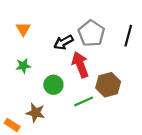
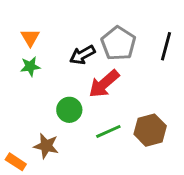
red arrow: (80, 65) -> (104, 84), turned -110
green star: (23, 66) -> (30, 66), moved
brown hexagon: (108, 85) -> (150, 130), moved

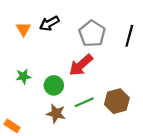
black arrow: (82, 55) -> (49, 23), moved
green star: (30, 66) -> (23, 76), moved
brown star: (46, 146) -> (56, 114), moved

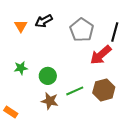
red arrow: (81, 65) -> (101, 55), moved

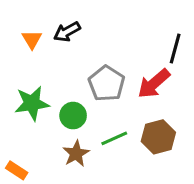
gray pentagon: (82, 30) -> (107, 84), moved
green star: (21, 68) -> (32, 103), size x1.6
brown star: (50, 101) -> (76, 154), turned 30

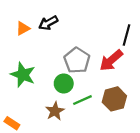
orange triangle: (32, 39) -> (23, 28), turned 32
green star: (32, 103) -> (23, 75), turned 30
green circle: (73, 116) -> (64, 84), moved

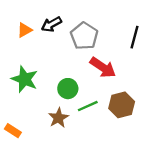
gray pentagon: (77, 60) -> (84, 36), moved
red arrow: (111, 60) -> (103, 67), moved, turned -105

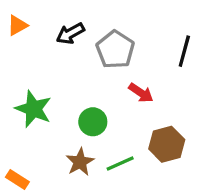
orange triangle: (25, 30) -> (17, 25), moved
red arrow: (103, 67) -> (141, 93), size x0.7
green line: (88, 106) -> (120, 164), moved

